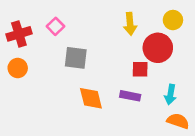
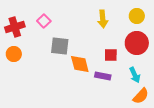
red circle: (158, 48) -> (137, 43), moved
cyan arrow: (170, 95) -> (135, 75), turned -35
orange diamond: (91, 98) -> (80, 64), moved
orange semicircle: (178, 121) -> (141, 96), turned 114

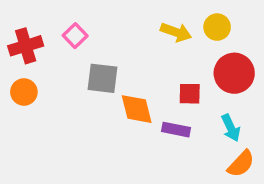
yellow circle: (137, 16) -> (217, 27), moved
yellow arrow: (103, 19) -> (176, 32), turned -66

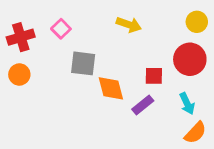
yellow circle: (217, 27) -> (197, 22), moved
yellow arrow: (176, 32) -> (129, 25), moved
purple rectangle: (176, 130) -> (143, 105), turned -50

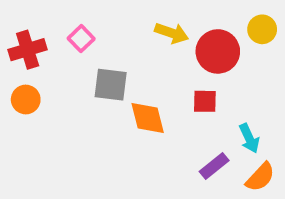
red circle: (190, 59) -> (218, 51), moved
purple rectangle: (143, 105) -> (214, 166), moved

